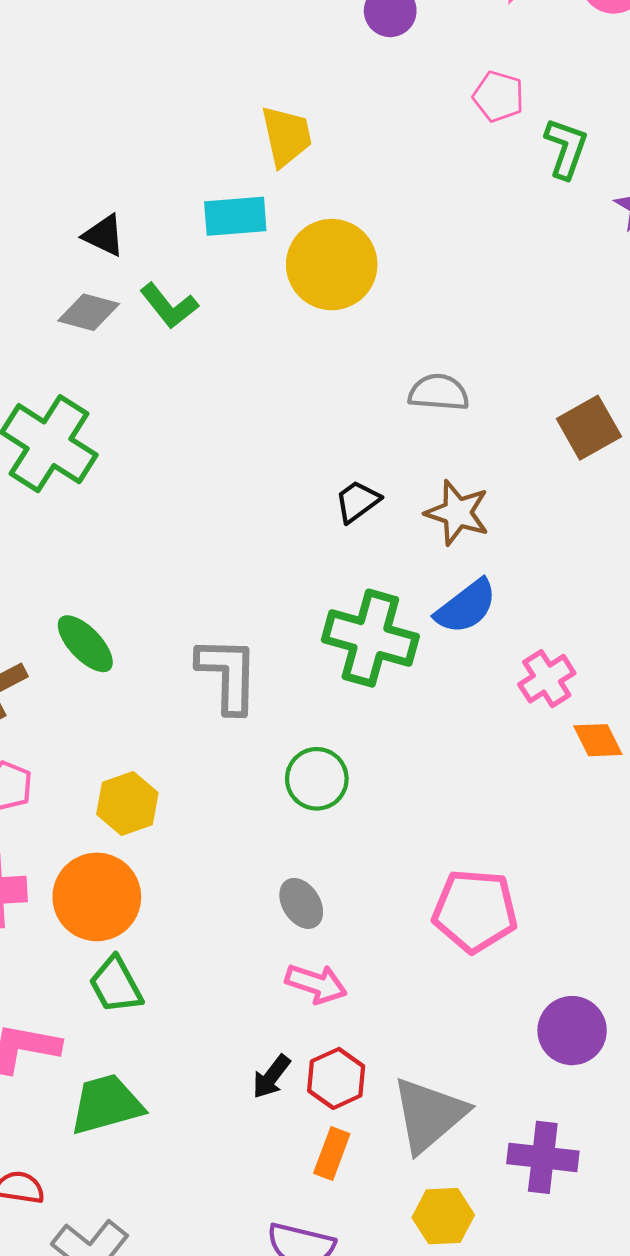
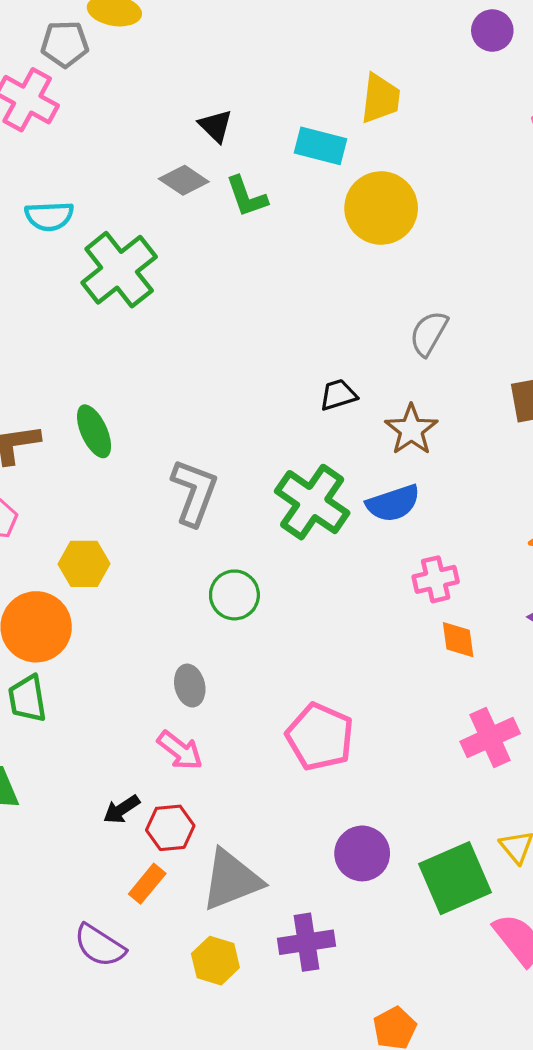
gray semicircle: (439, 392) -> (429, 333), turned -84
purple cross: (543, 1157) -> (307, 942), turned -34

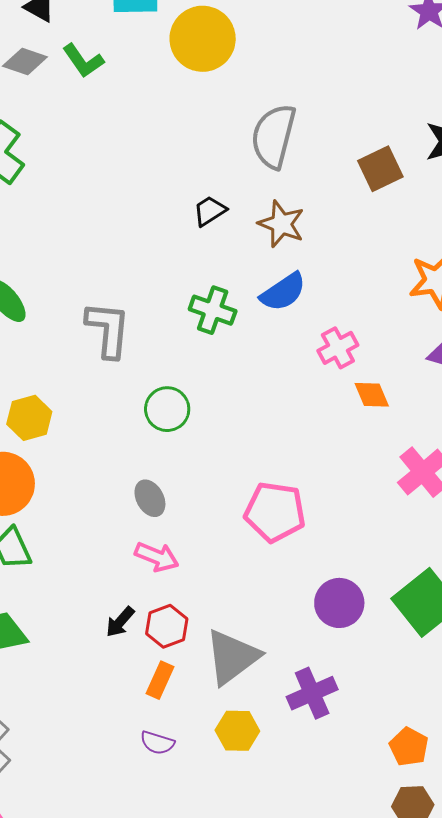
gray semicircle: (429, 333) -> (274, 136), size x1.5
green cross: (312, 502) -> (213, 310), size x0.7
purple semicircle: (100, 946) -> (157, 743), moved, size x0.7

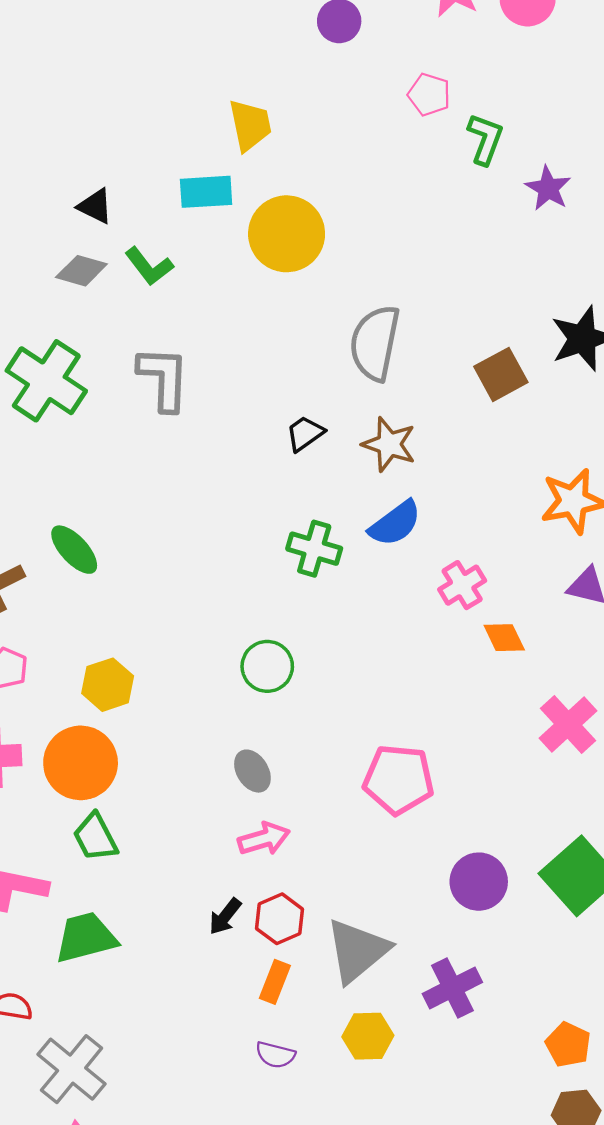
gray L-shape: (108, 330) -> (164, 378), moved
pink arrow: (157, 557) -> (264, 839), turned -36

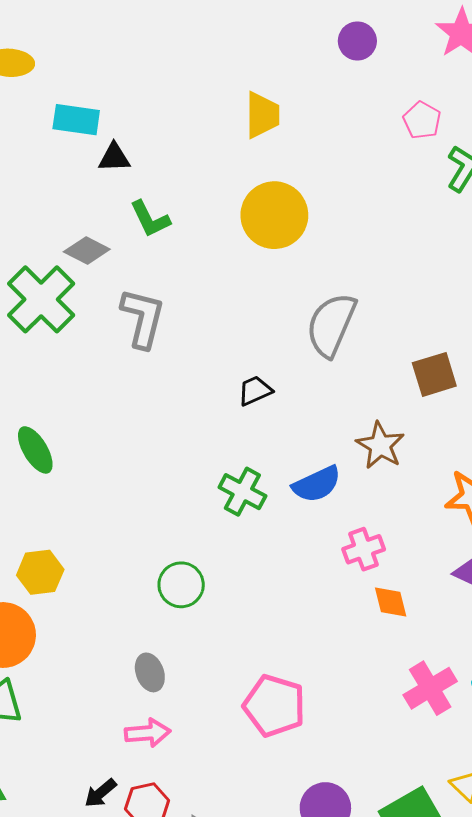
cyan rectangle: (206, 192) -> (76, 120), moved
black triangle: (95, 206) -> (114, 158), turned -40
gray diamond: (81, 271) -> (87, 250), moved
brown star: (389, 444) -> (380, 445), moved

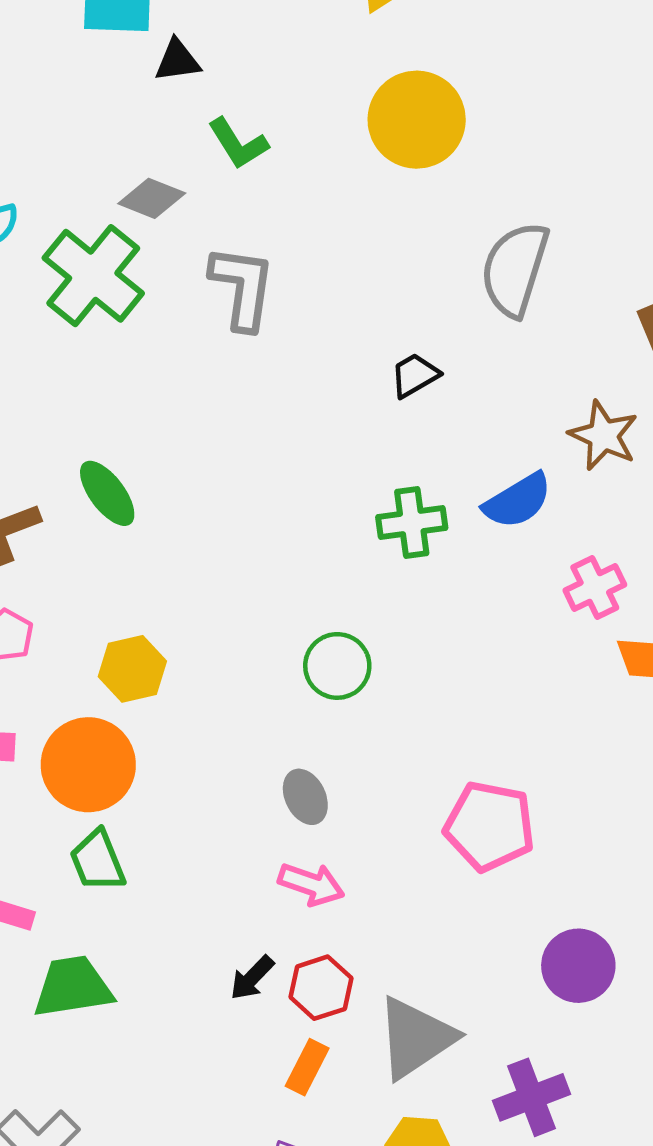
green cross: (242, 492) -> (412, 523), turned -30
pink arrow: (148, 733) -> (311, 884), turned 30

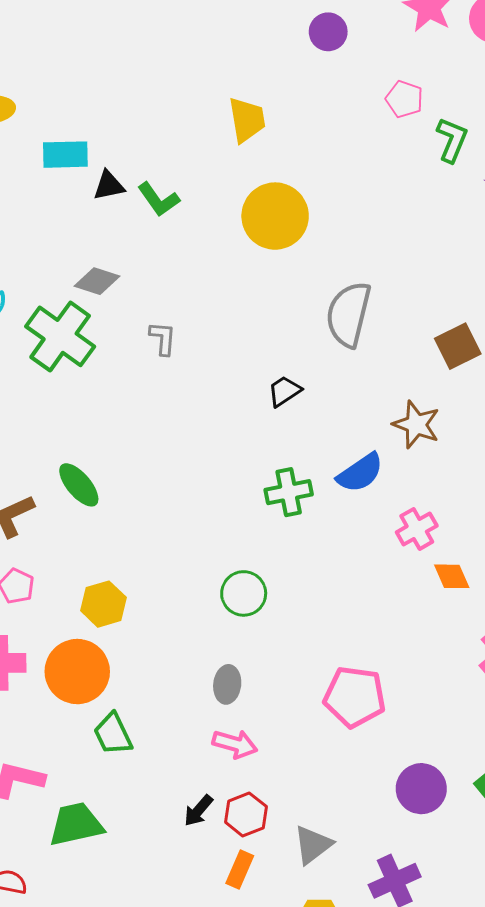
green L-shape: (238, 144) -> (158, 199), moved
gray L-shape: (242, 287) -> (163, 338), size x0.6
gray ellipse: (305, 797) -> (227, 684), turned 36
green trapezoid: (98, 861) -> (113, 734), moved
gray triangle: (416, 1038) -> (313, 845), size x0.7

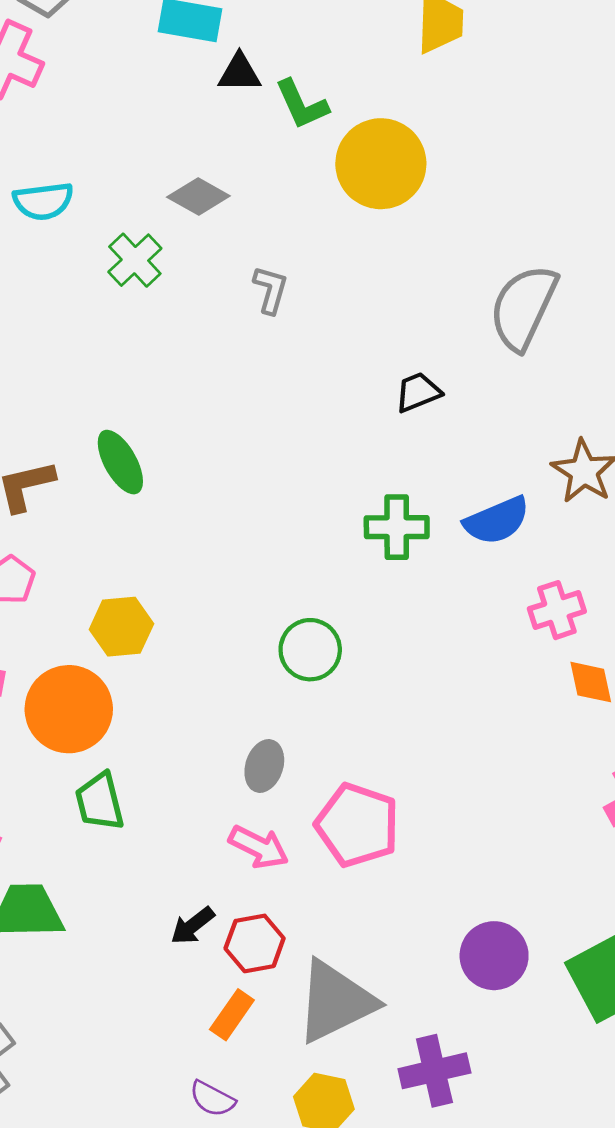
yellow circle: (275, 216) -> (381, 164), moved
green cross: (60, 336) -> (135, 260), size x0.6
pink pentagon: (355, 697) -> (357, 825), moved
gray triangle: (313, 845) -> (335, 1001), size x1.6

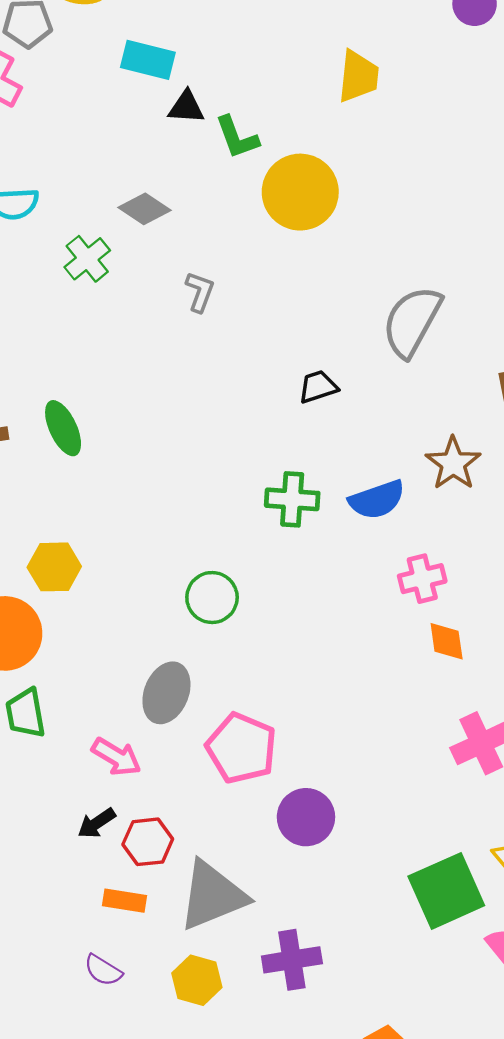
gray ellipse: (264, 766) -> (166, 693), size x1.4
pink arrow: (259, 847) -> (116, 757), moved
purple circle: (494, 956) -> (306, 817), moved
orange rectangle: (232, 1015) -> (124, 901), turned 60

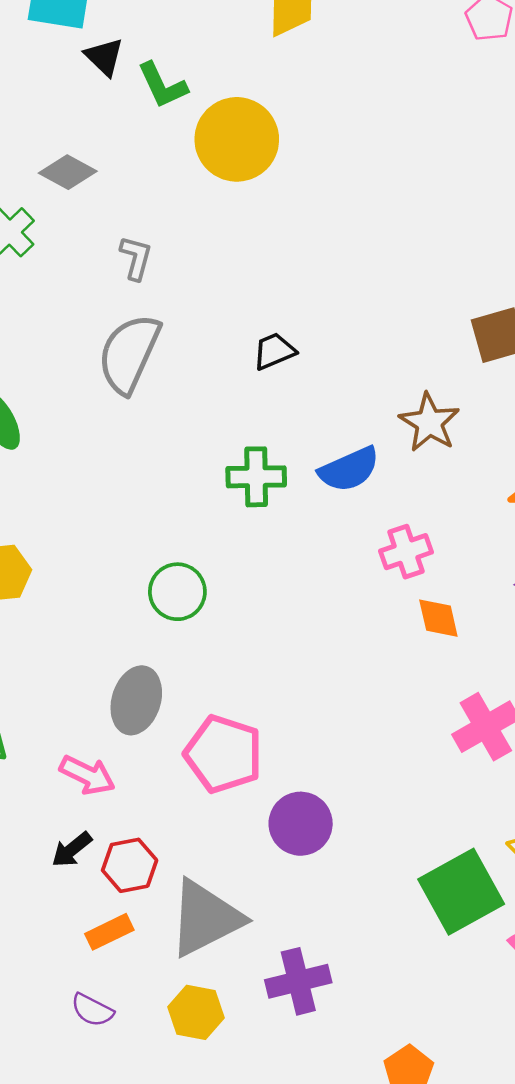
black triangle: (186, 107) -> (104, 57), turned 45
gray semicircle: (412, 321) -> (129, 354), moved
orange rectangle: (124, 901) -> (109, 932), turned -30

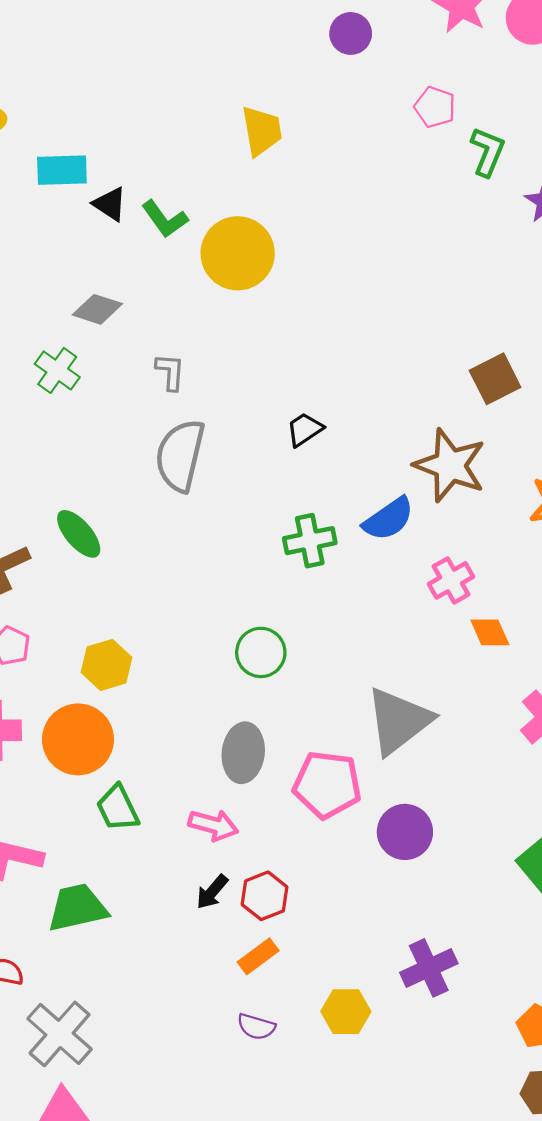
brown star: (429, 423) -> (450, 465), size x1.4
gray triangle: (205, 918) -> (399, 721), moved

